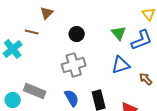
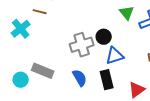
black circle: (77, 34) -> (104, 37), moved
blue triangle: (121, 65) -> (115, 56), moved

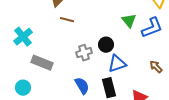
brown line: (40, 12) -> (67, 20), moved
gray cross: (82, 45) -> (84, 53), size x0.7
gray rectangle: (43, 71) -> (42, 63), moved

